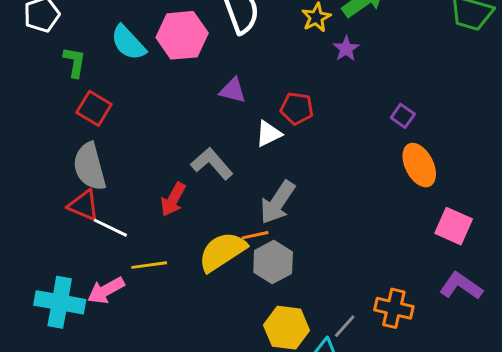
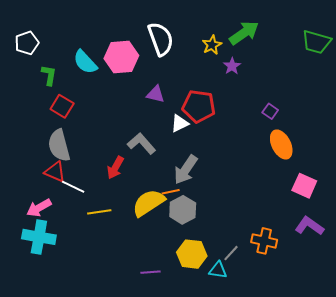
red pentagon: (297, 108) -> (199, 106), size x1.5
pink arrow: (106, 290) -> (39, 208), moved

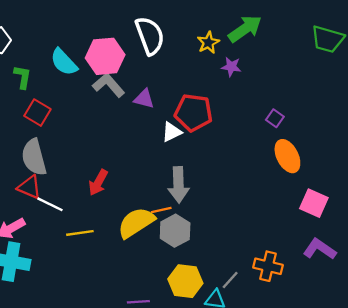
purple star: (232, 66) -> (231, 67), turned -30
gray L-shape: (141, 143) -> (109, 85), moved
gray arrow: (186, 170) -> (179, 185), turned -36

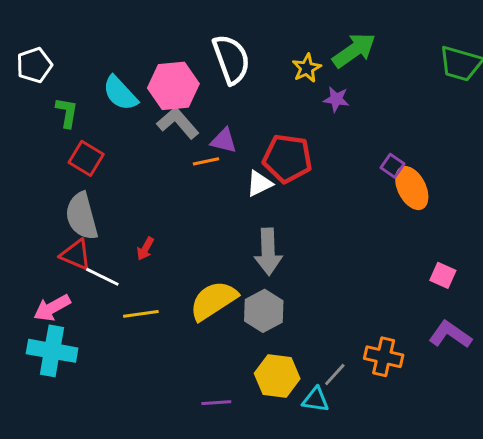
orange ellipse: (287, 156) -> (412, 188), moved
red arrow: (98, 182) -> (145, 249), moved, size x0.7
pink square: (314, 203) -> (443, 275), size x0.7
orange line: (161, 210) -> (206, 161), moved

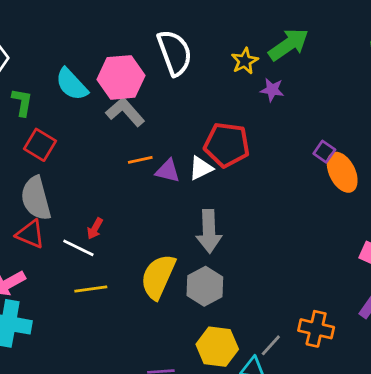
purple triangle: (224, 141) -> (168, 171), moved
orange line: (206, 161) -> (140, 160), moved
white line: (102, 277) -> (78, 248), moved
yellow semicircle: (213, 301) -> (158, 277), turned -33

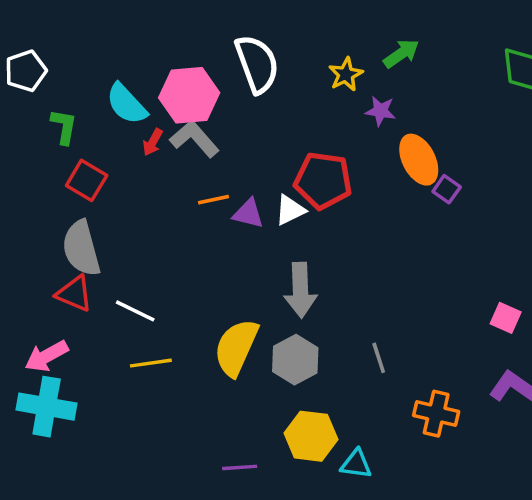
green arrow: (289, 45) -> (401, 54), size x0.7
orange ellipse: (342, 172) -> (419, 160), moved
red arrow: (95, 229) -> (153, 142), moved
gray line: (271, 345) -> (379, 358), moved, turned -60

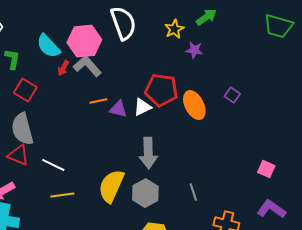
orange ellipse: (419, 160) -> (194, 105), moved

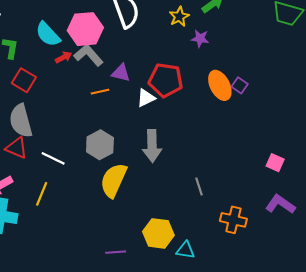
red arrow: (63, 68) -> (63, 57), turned -147
orange ellipse: (194, 105) -> (220, 85), moved
purple triangle: (118, 109) -> (121, 73), moved
gray hexagon: (145, 193) -> (100, 145), moved
yellow line: (62, 195) -> (42, 194), moved, turned -60

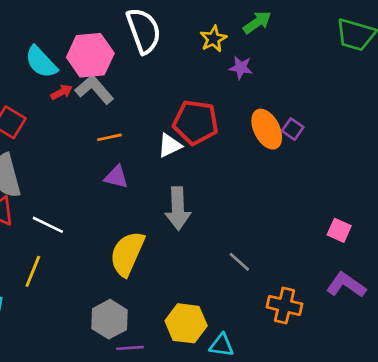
purple triangle: (121, 73) -> (116, 177), moved
gray hexagon: (100, 145) -> (109, 319), moved
gray line: (199, 186) -> (239, 262), turned -30

